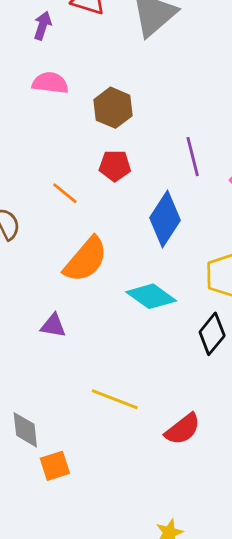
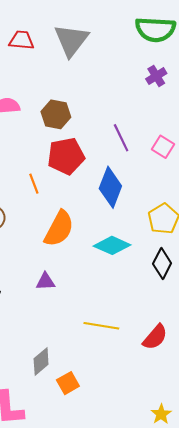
red pentagon: (115, 166) -> (66, 156), size x1.6
orange line: (65, 193) -> (34, 184), turned 42
gray diamond: (25, 430) -> (41, 361), turned 68

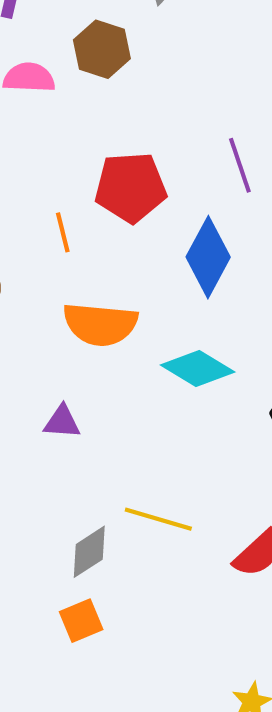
brown hexagon: (56, 114) -> (102, 49), moved
orange semicircle: (59, 229) -> (100, 324), turned 60
gray diamond: (41, 361) -> (89, 552), moved

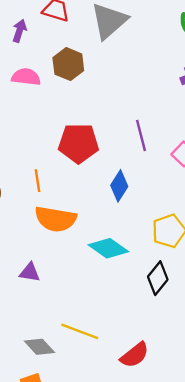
orange line: (63, 232) -> (38, 181), moved
blue diamond: (208, 257) -> (119, 186), size x0.7
gray diamond: (89, 552) -> (39, 347), turned 76

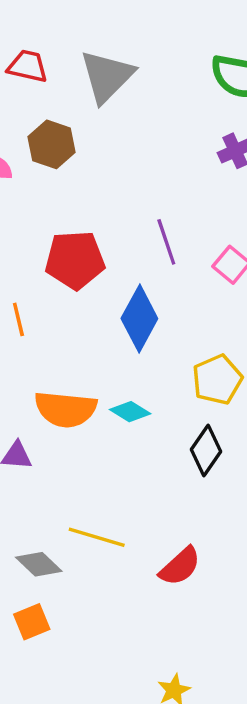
blue diamond: (119, 186) -> (139, 319), size x1.4
orange semicircle: (56, 219) -> (66, 409), moved
cyan diamond: (108, 248) -> (130, 412), size x0.7

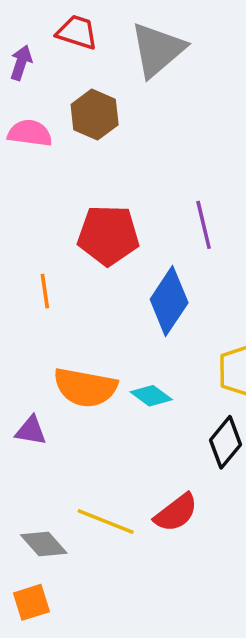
red semicircle: (180, 566) -> (176, 513), moved

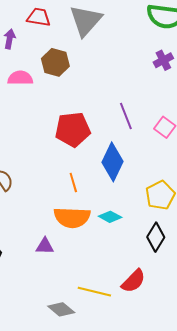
orange line: (45, 291) -> (73, 182), moved

